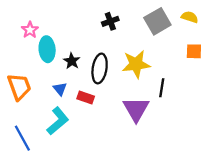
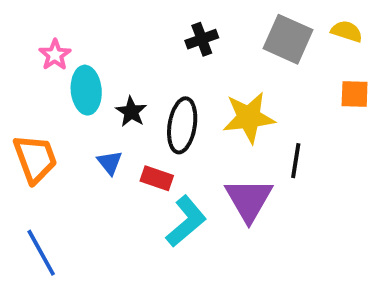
gray square: (157, 21) -> (288, 39), turned -36
cyan L-shape: (58, 121) -> (186, 221), moved

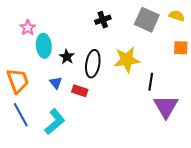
purple triangle: (249, 200) -> (166, 107), moved
cyan L-shape: (186, 221) -> (55, 122), moved
blue line: (41, 253) -> (21, 115), moved

